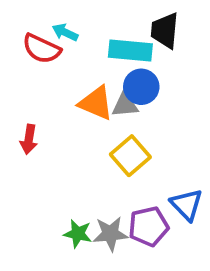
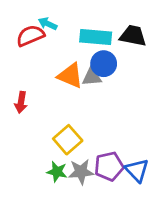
black trapezoid: (165, 31) -> (133, 36), moved, turned 96
red semicircle: (42, 49) -> (30, 36), turned 132
yellow square: (130, 156) -> (68, 140), moved
blue triangle: (187, 205) -> (137, 170), moved

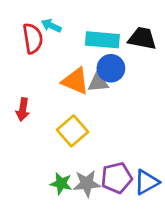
red semicircle: (30, 36) -> (33, 38), turned 104
yellow square: (68, 140) -> (73, 131), moved
blue triangle: (137, 170) -> (146, 182), turned 45

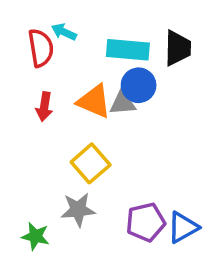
black trapezoid: (142, 38) -> (178, 48), turned 80
red arrow: (23, 110) -> (44, 107), moved
green star: (61, 183) -> (35, 236), moved
gray star: (87, 183) -> (78, 210), moved

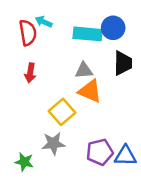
black trapezoid: (178, 48) -> (123, 63), moved
blue circle: (139, 85) -> (113, 28), moved
orange triangle: (94, 101) -> (90, 91), moved
blue triangle: (183, 227) -> (125, 156), turned 30

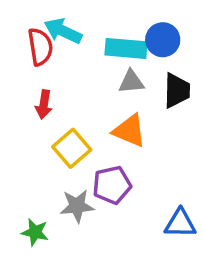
cyan arrow: (44, 22) -> (63, 31), size x1.5
gray triangle: (84, 70) -> (131, 82), moved
yellow square: (62, 112) -> (72, 148), moved
purple pentagon: (100, 152) -> (112, 185), moved

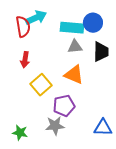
cyan arrow: (63, 31) -> (36, 18), turned 130
gray star: (77, 206) -> (55, 126), moved

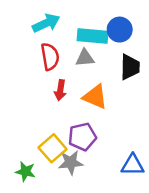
red semicircle: (23, 27) -> (50, 57), moved
gray triangle: (75, 47) -> (85, 58), moved
red arrow: (25, 60) -> (60, 90), moved
yellow square: (41, 85) -> (53, 148), moved

